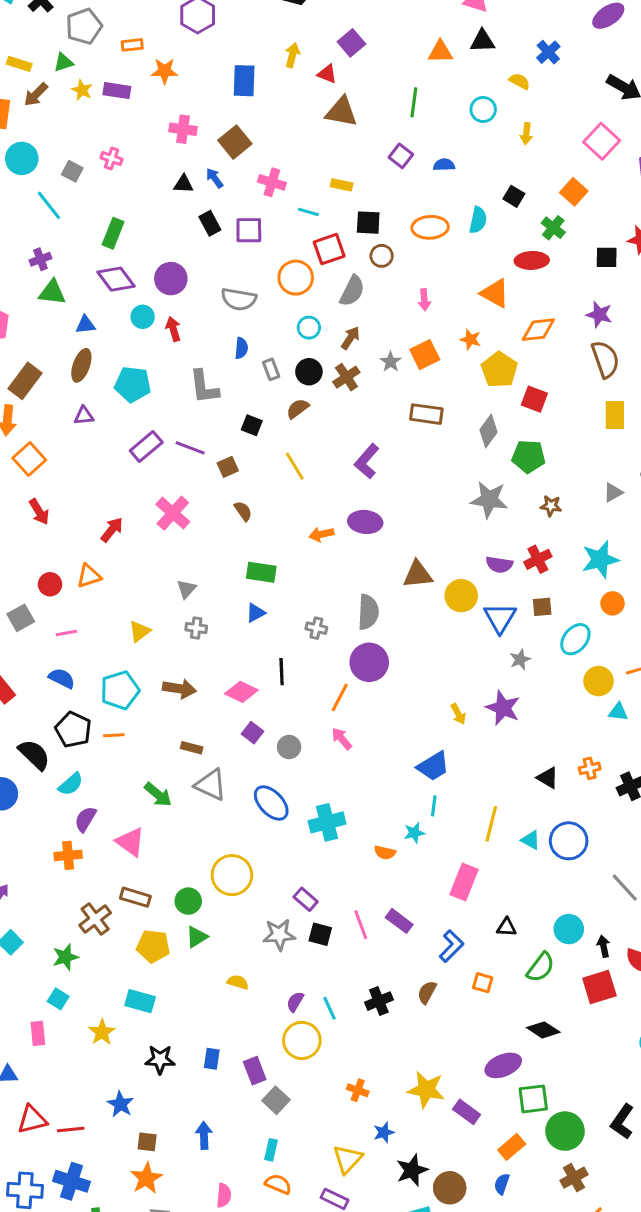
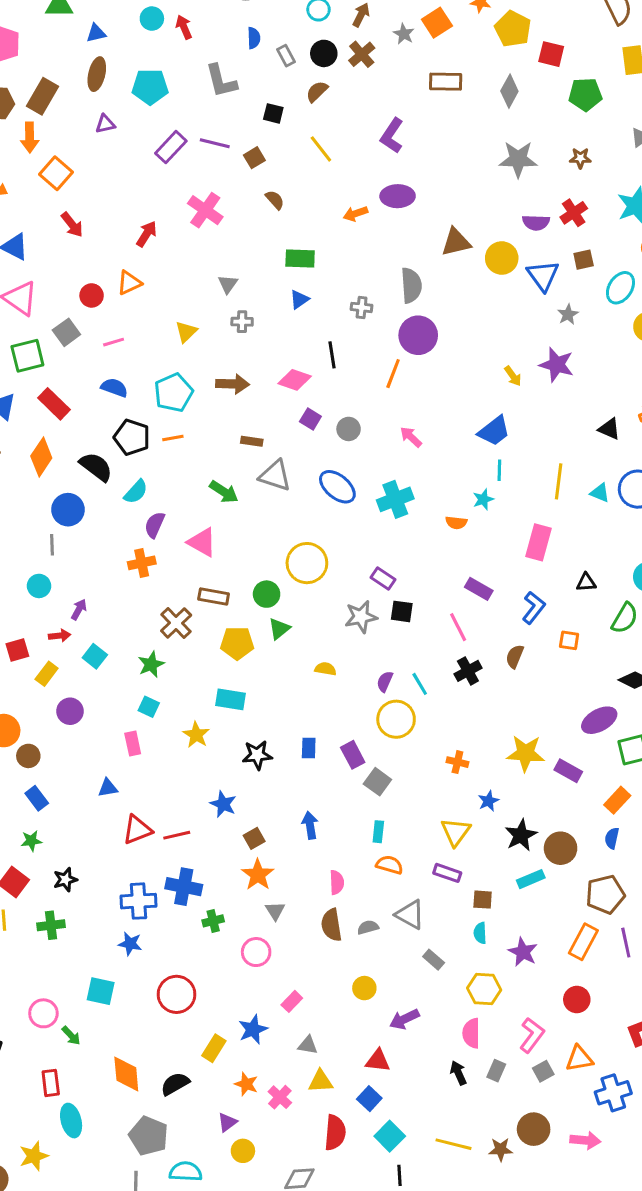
green pentagon: (529, 456) -> (585, 94), moved
pink arrow: (342, 739) -> (411, 437), moved
pink line: (361, 925) -> (458, 627), moved
brown square: (147, 1142) -> (254, 838), turned -30

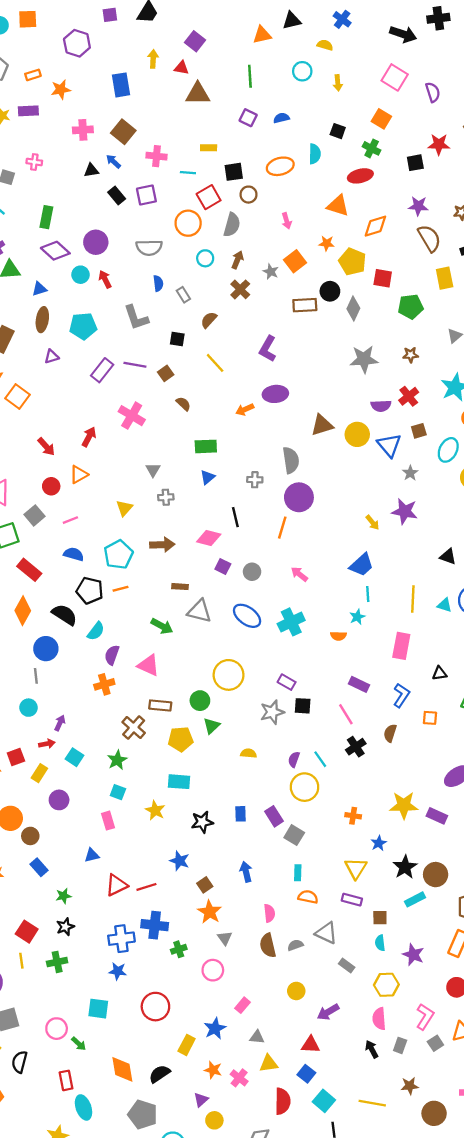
black circle: (324, 53) -> (330, 291), moved
red arrow: (72, 225) -> (46, 447), moved
green star: (31, 841) -> (64, 896), moved
brown circle: (534, 1129) -> (434, 1113), moved
brown star: (501, 1149) -> (410, 1086), moved

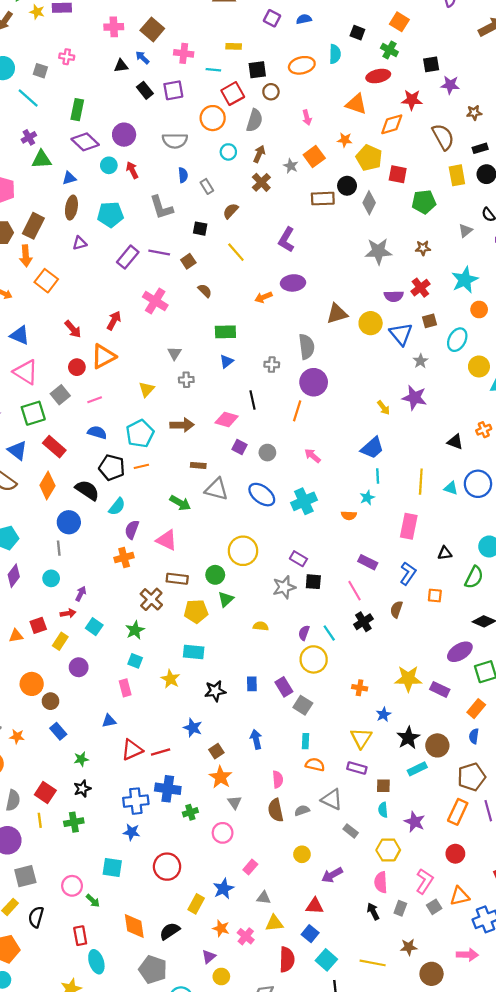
red star: (439, 144) -> (412, 100), moved
purple star: (418, 206) -> (450, 85), moved
orange triangle: (79, 474) -> (103, 356), size x1.4

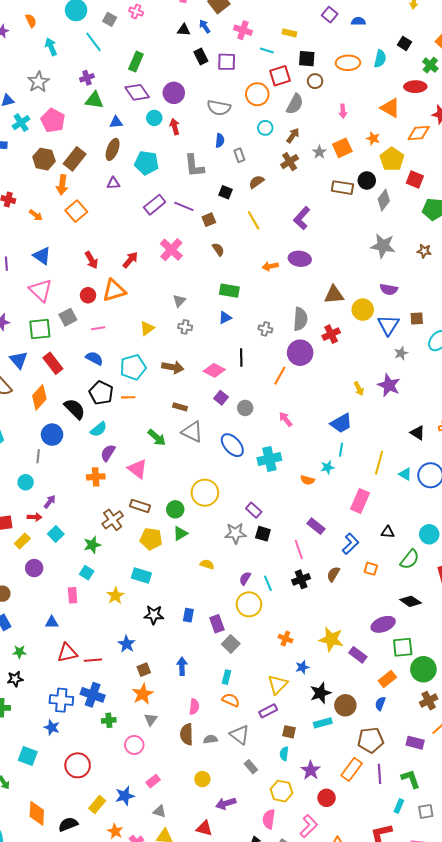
red cross: (420, 288) -> (331, 334), moved
purple rectangle: (357, 768) -> (268, 711), turned -54
red circle: (455, 854) -> (327, 798), moved

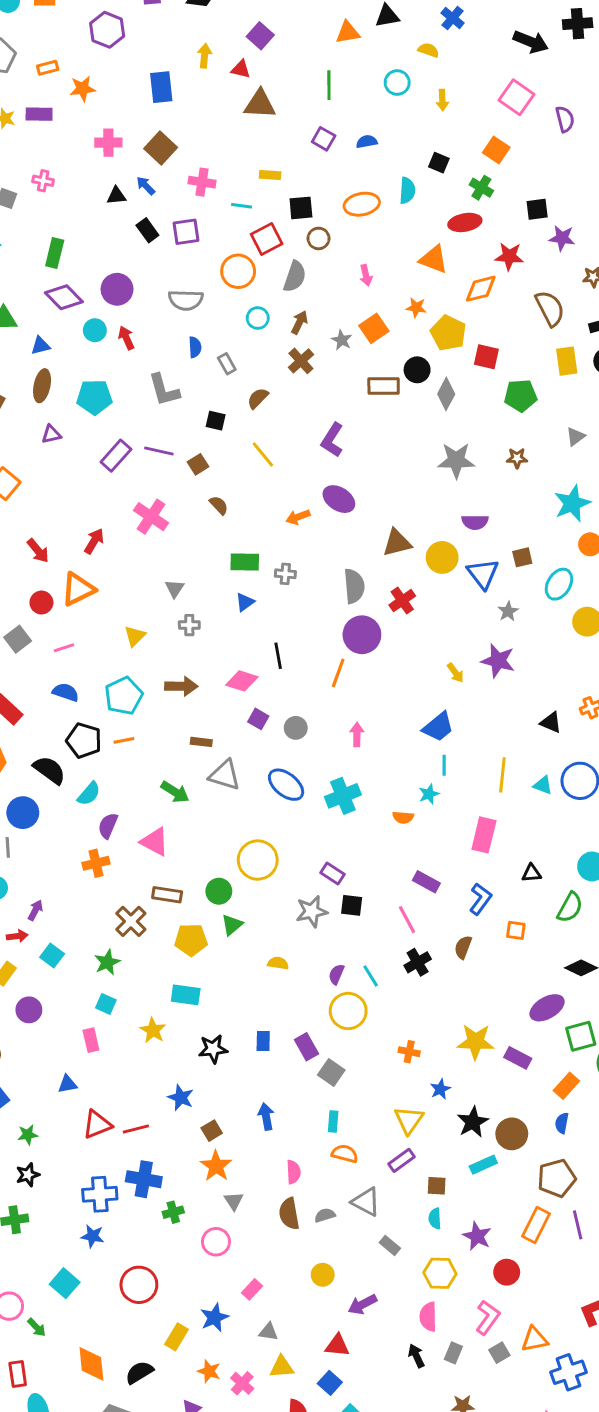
purple ellipse: (300, 259) -> (339, 499), turned 35
gray cross: (265, 329) -> (285, 574), moved
pink arrow: (286, 419) -> (357, 734), turned 49
cyan square: (28, 756) -> (65, 1283), turned 30

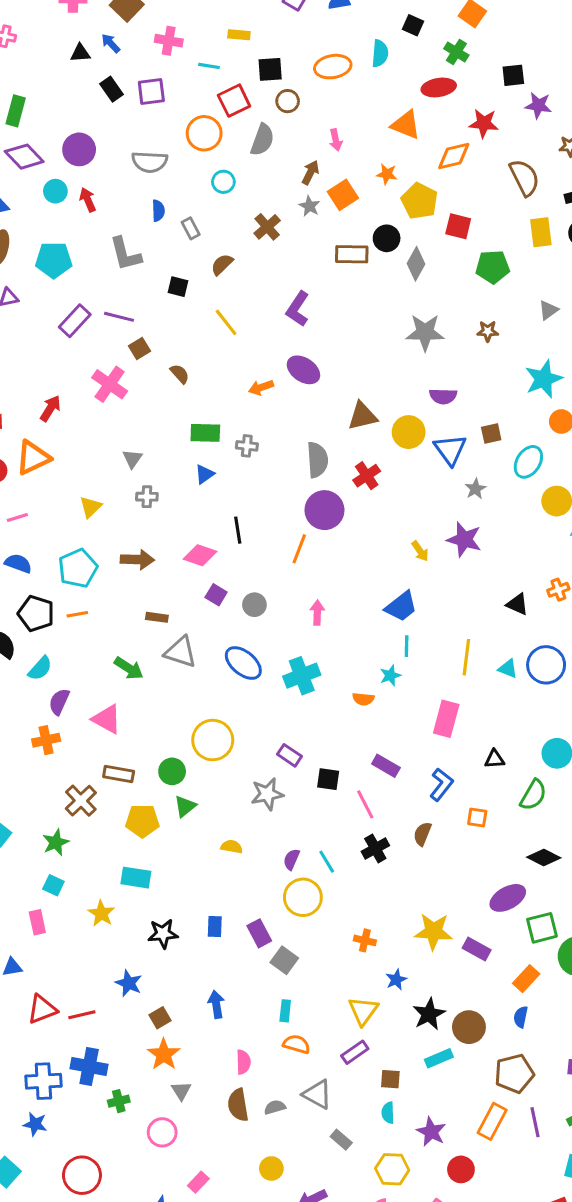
brown arrow: (299, 322) -> (310, 173), moved
brown square: (198, 464) -> (139, 349), moved
black square: (352, 905) -> (328, 779), moved

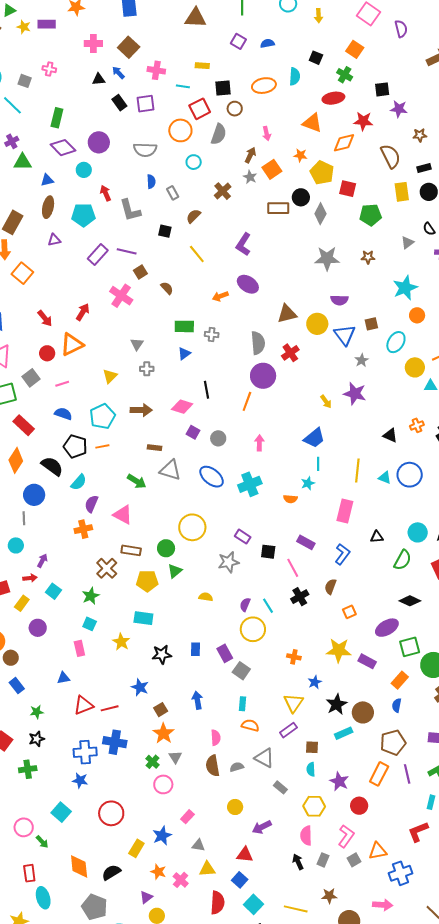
red arrow: (88, 200) -> (106, 193), moved
orange square: (477, 818) -> (349, 612), moved, turned -32
green cross: (119, 1101) -> (152, 762), moved, turned -32

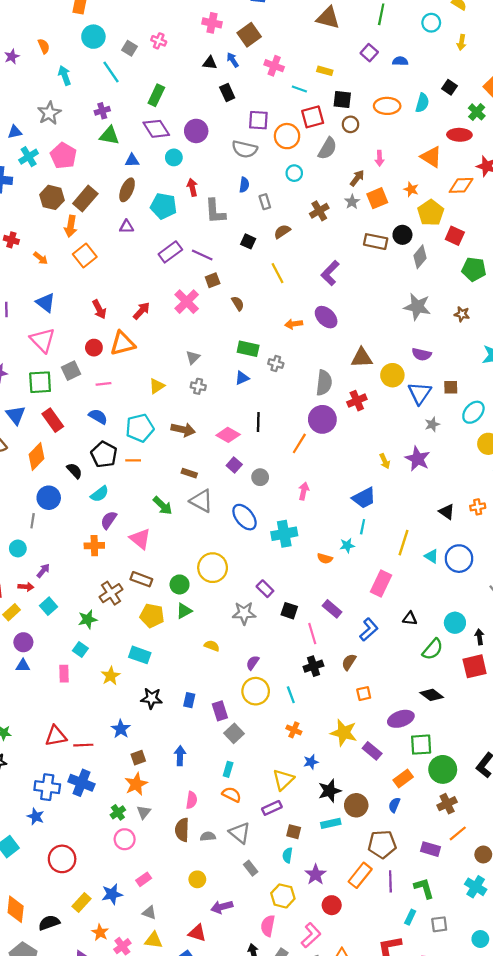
purple square: (145, 104) -> (258, 120), moved
black semicircle: (52, 466) -> (74, 471), size x0.7
cyan line: (268, 606) -> (291, 695), moved
blue triangle: (63, 678) -> (23, 666), moved

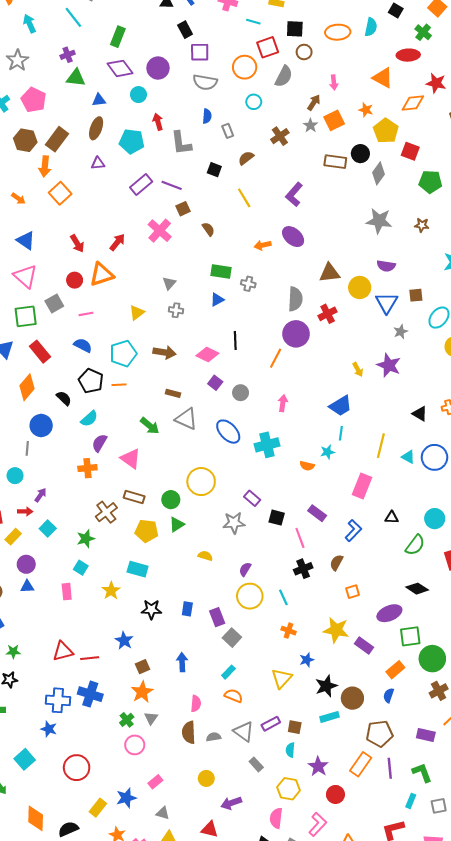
purple square: (258, 120) -> (200, 52), moved
cyan rectangle: (228, 769) -> (228, 672), turned 32
purple rectangle: (272, 808) -> (271, 724), moved

